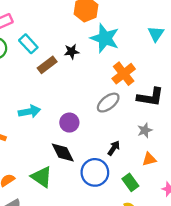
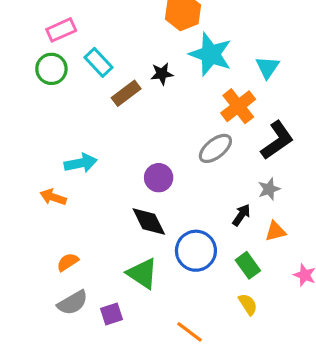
cyan triangle: (156, 34) -> (267, 67), moved
black L-shape: (150, 97) -> (277, 140), turned -44
cyan arrow: (29, 111) -> (81, 163), moved
black arrow: (114, 148) -> (241, 215), moved
green triangle: (42, 177) -> (142, 273), moved

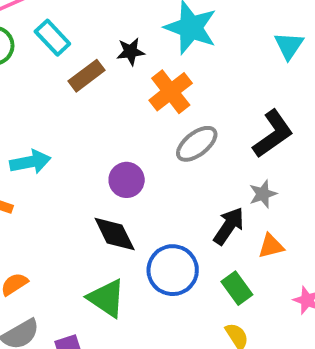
cyan triangle: (267, 67) -> (289, 46), moved
orange cross: (238, 106) -> (171, 92), moved
black arrow: (241, 215) -> (229, 226), size x1.4

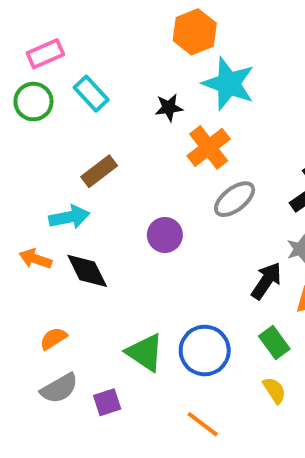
brown rectangle: (86, 76) -> (99, 171), moved
black diamond: (115, 234) -> (87, 271), moved
blue circle: (173, 270) -> (205, 350), moved

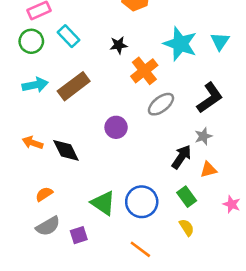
cyan star: (229, 84) -> (180, 44), moved
brown rectangle: (99, 171) -> (74, 86), size x1.4
cyan arrow: (69, 217) -> (35, 85), moved

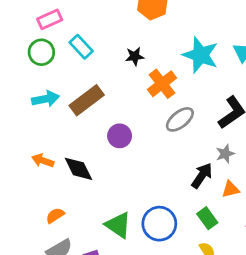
purple circle: (116, 127) -> (120, 136), moved

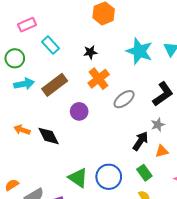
green circle: (41, 52) -> (15, 58), moved
orange cross: (162, 84) -> (99, 79), moved
orange semicircle: (55, 215) -> (12, 185), moved

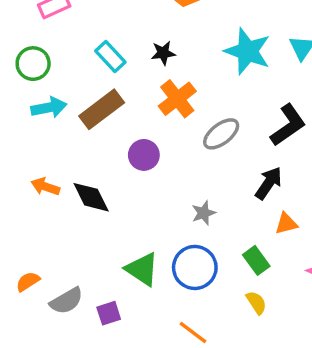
cyan rectangle: (51, 45) -> (110, 57), moved
gray star: (158, 125) -> (204, 213), moved
black arrow: (140, 141) -> (269, 183), moved

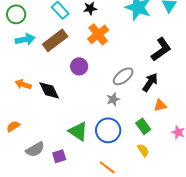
gray ellipse: (221, 134) -> (123, 76), moved
orange semicircle: (28, 282) -> (13, 126), moved

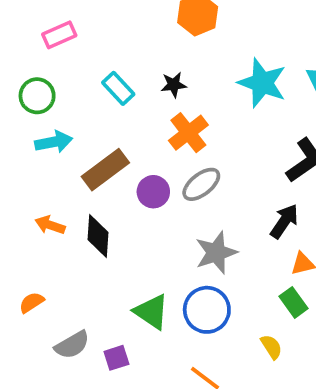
brown rectangle: (55, 40) -> (105, 170), moved
gray ellipse: (123, 76) -> (201, 184), moved
black diamond: (49, 90) -> (98, 236), turned 30
gray star: (113, 99) -> (216, 253), size x1.6
green rectangle: (143, 126) -> (294, 302), moved

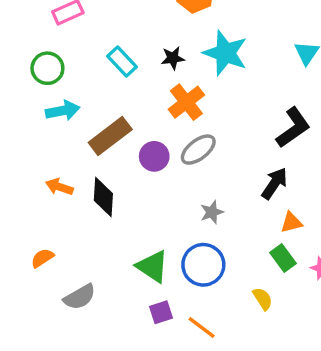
cyan star: (262, 83) -> (225, 53), moved
gray star: (216, 253) -> (212, 212), size x0.6
purple square: (116, 358) -> (161, 312), moved

